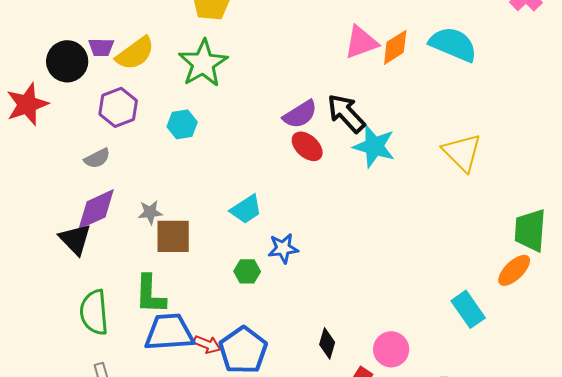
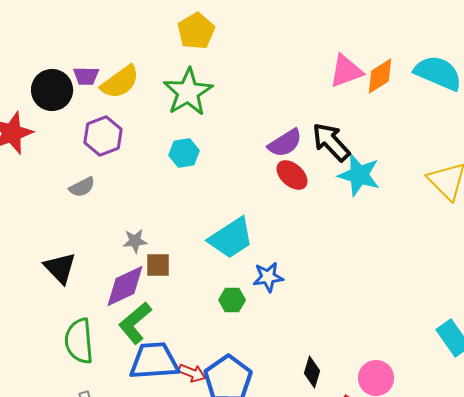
cyan hexagon: (182, 124) -> (184, 153), moved
purple diamond: (96, 209) -> (125, 286), moved
cyan trapezoid: (246, 209) -> (231, 238), size x1.4
brown square: (173, 236) -> (158, 265), size x0.7
green L-shape: (150, 294) -> (135, 323), turned 48

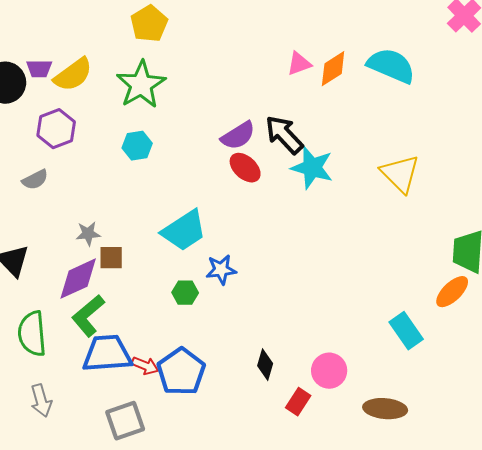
pink triangle: (346, 71) -> (299, 64), size x0.7

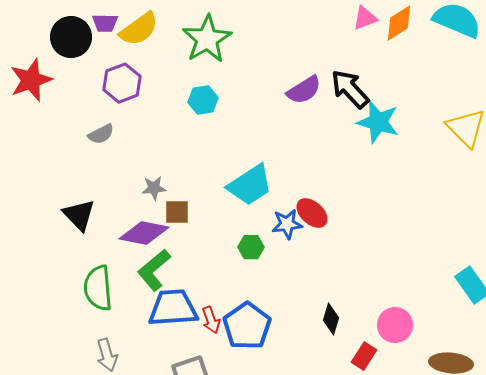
red ellipse: (245, 168) -> (312, 213), moved
purple diamond: (78, 279) -> (144, 233), turned 36
red arrow: (145, 366) -> (211, 320), turned 48

